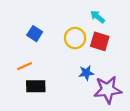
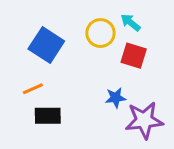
blue square: (35, 34) -> (46, 45), size x1.6
yellow circle: (75, 38) -> (100, 33), moved

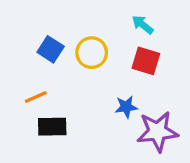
yellow circle: (100, 33) -> (92, 53), moved
blue square: (46, 45) -> (51, 49), size x0.7

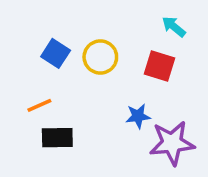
cyan arrow: (143, 25) -> (174, 27), moved

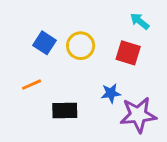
black rectangle: (57, 138) -> (65, 111), moved

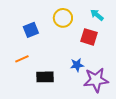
blue square: (45, 43) -> (31, 30), turned 35
yellow circle: (81, 46) -> (63, 18), moved

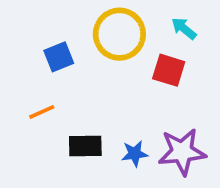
yellow circle: (63, 18) -> (119, 34), size x1.4
blue star: (77, 65) -> (135, 154), moved

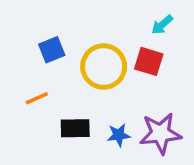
cyan arrow: (184, 28) -> (162, 25), turned -80
yellow circle: (119, 34) -> (104, 67), moved

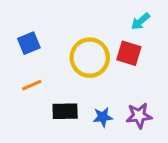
blue square: (52, 50) -> (29, 43), moved
purple star: (160, 133) -> (139, 116), size x0.7

